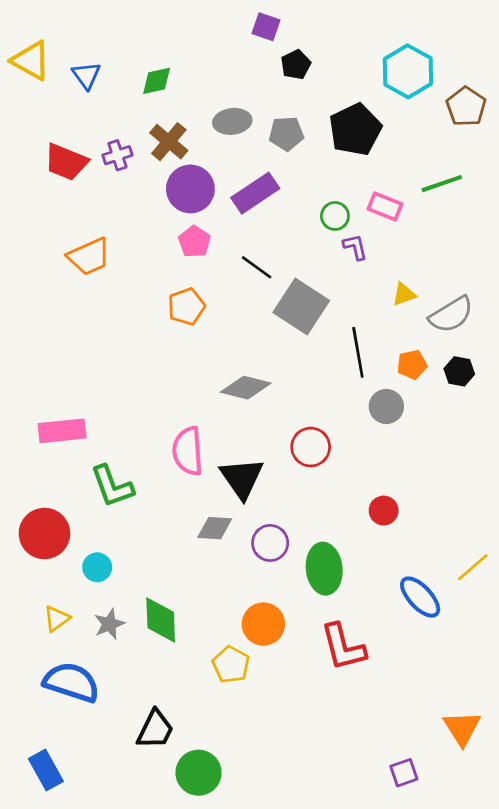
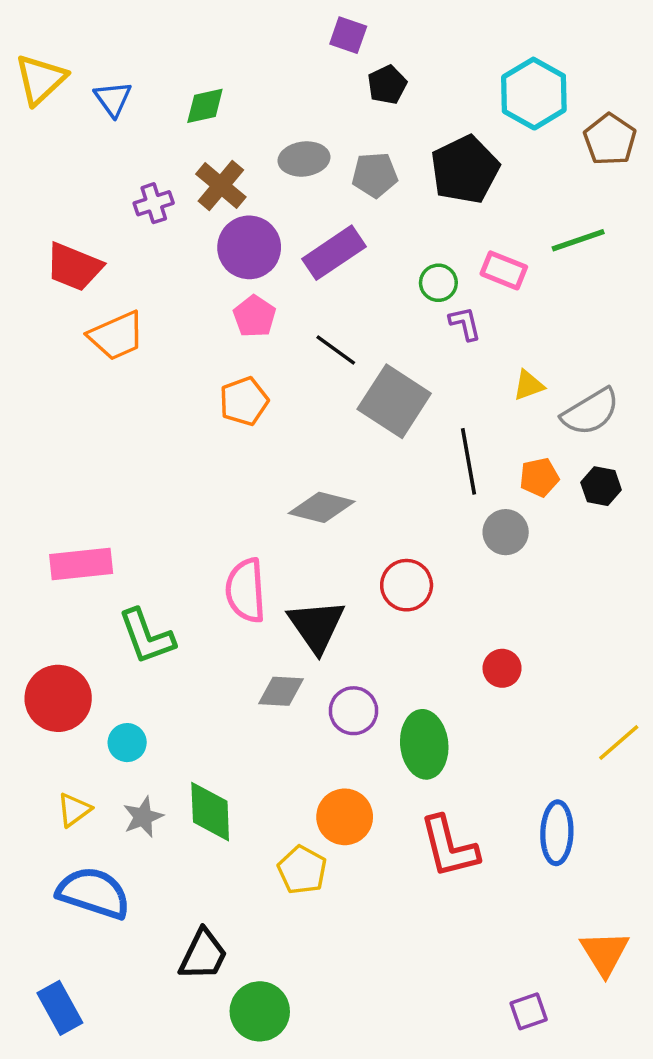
yellow triangle: (31, 61) -> (40, 79), turned 48
red trapezoid: (66, 162) -> (74, 267), moved
blue ellipse: (420, 597) -> (557, 833), moved, turned 45

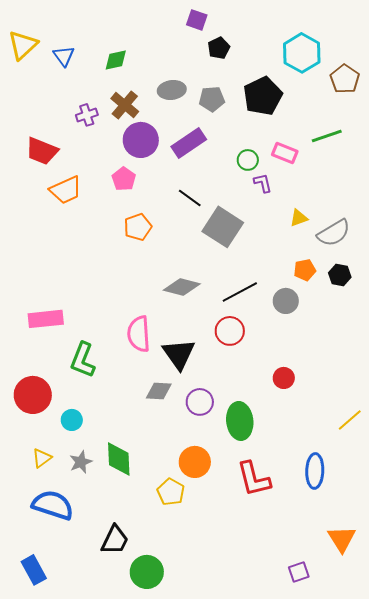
pink pentagon: (254, 316) -> (124, 179), moved
black line: (468, 461) -> (240, 292), moved, turned 72
green L-shape: (147, 636) -> (83, 360), turned 42

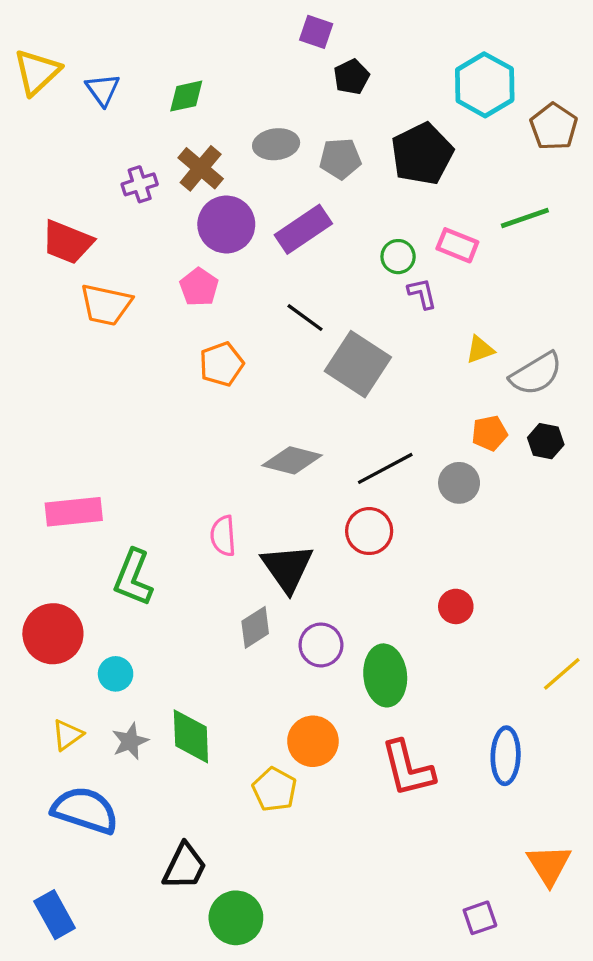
orange trapezoid: (66, 190) -> (106, 305), turned 36
pink semicircle: (139, 334) -> (223, 536), size x0.7
gray diamond: (159, 391) -> (255, 627), turned -36

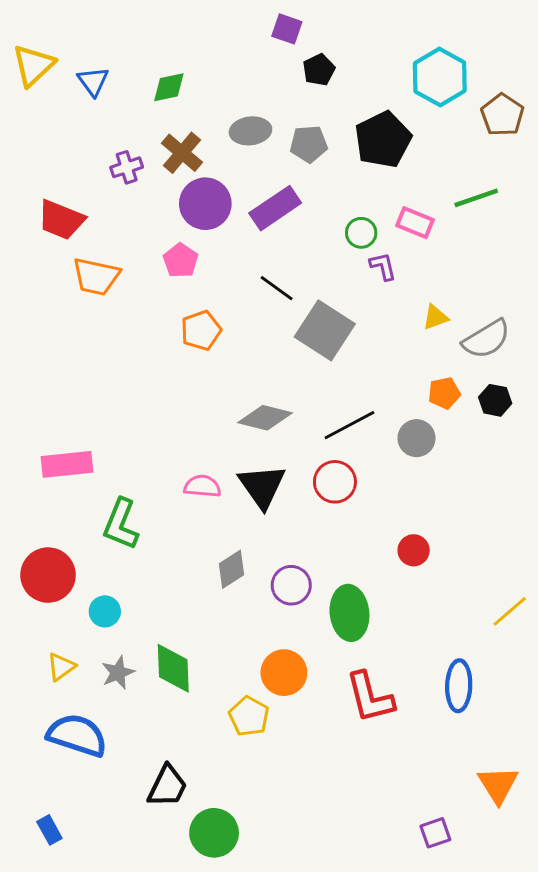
pink semicircle: (223, 536) -> (202, 486), turned 99
black triangle: (287, 568) -> (262, 486), moved
blue rectangle: (55, 915) -> (49, 830), size x0.7

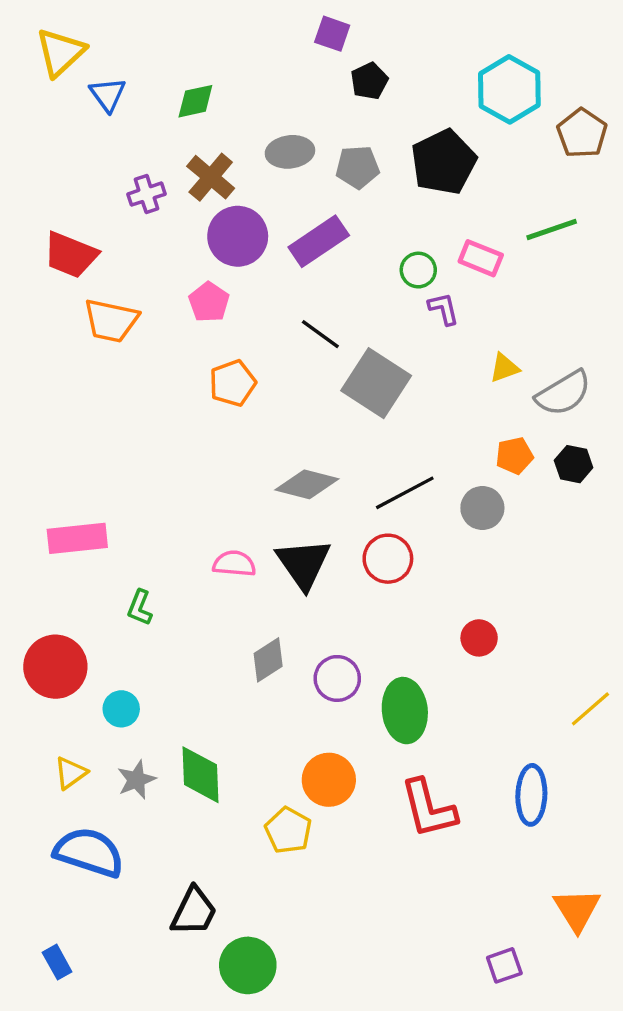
yellow triangle: (33, 65) -> (60, 52), moved
green L-shape: (121, 524) -> (140, 608), size x0.6

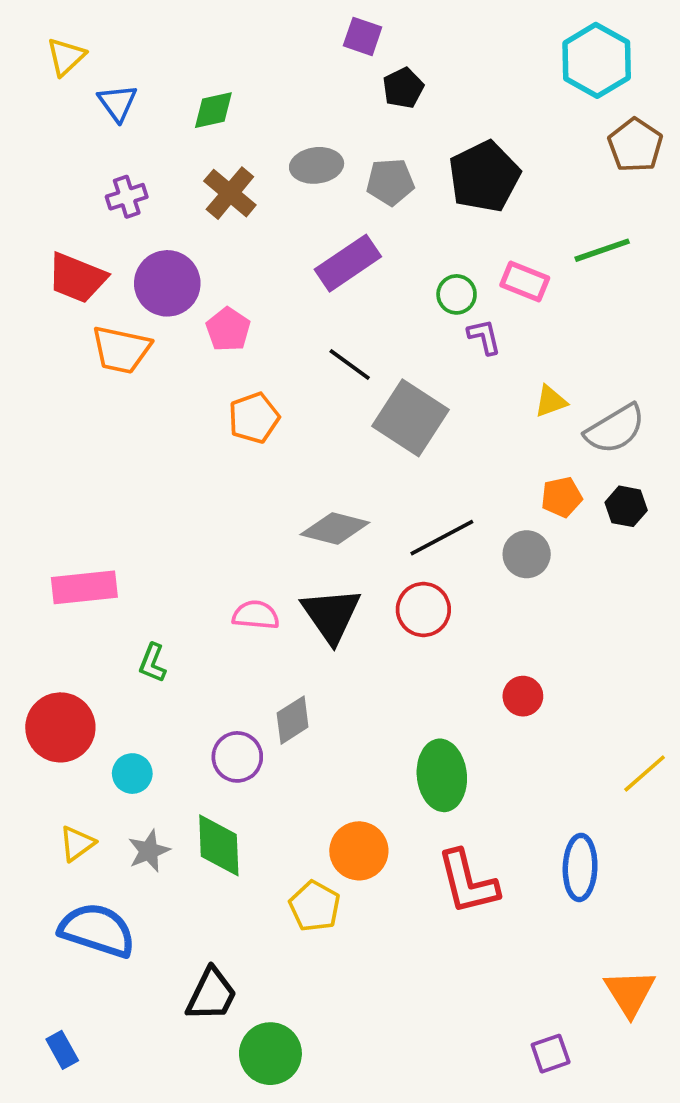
yellow triangle: (60, 52) -> (66, 57), size x0.7
cyan hexagon: (509, 89) -> (597, 60), moved
purple cross: (147, 194) -> (127, 197), moved
purple circle: (238, 236) -> (167, 283), moved
purple circle: (337, 678) -> (237, 757), moved

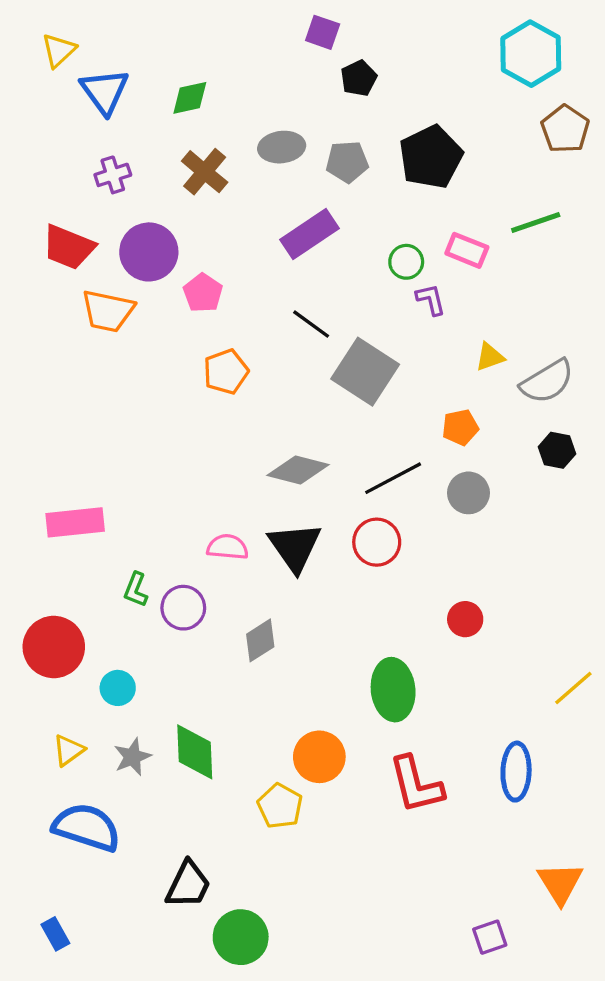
blue triangle: (118, 103) -> (105, 91), size x1.4
orange pentagon: (562, 497) -> (460, 427), moved
purple circle: (237, 757) -> (183, 608), moved

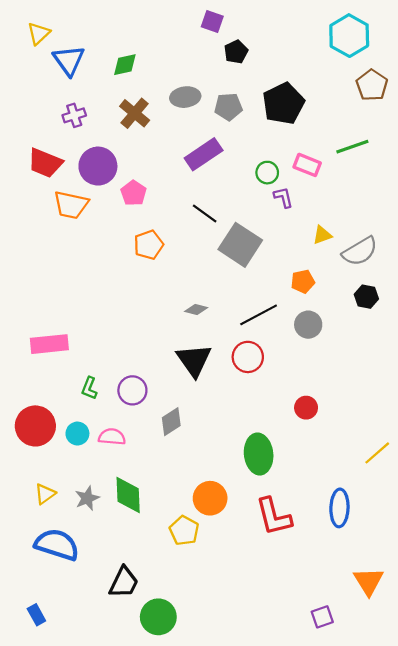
gray diamond: (298, 470) -> (196, 309), size x0.6
pink semicircle: (228, 547) -> (112, 437), moved
purple circle: (183, 608) -> (132, 390), moved
cyan circle: (118, 688) -> (77, 434), moved

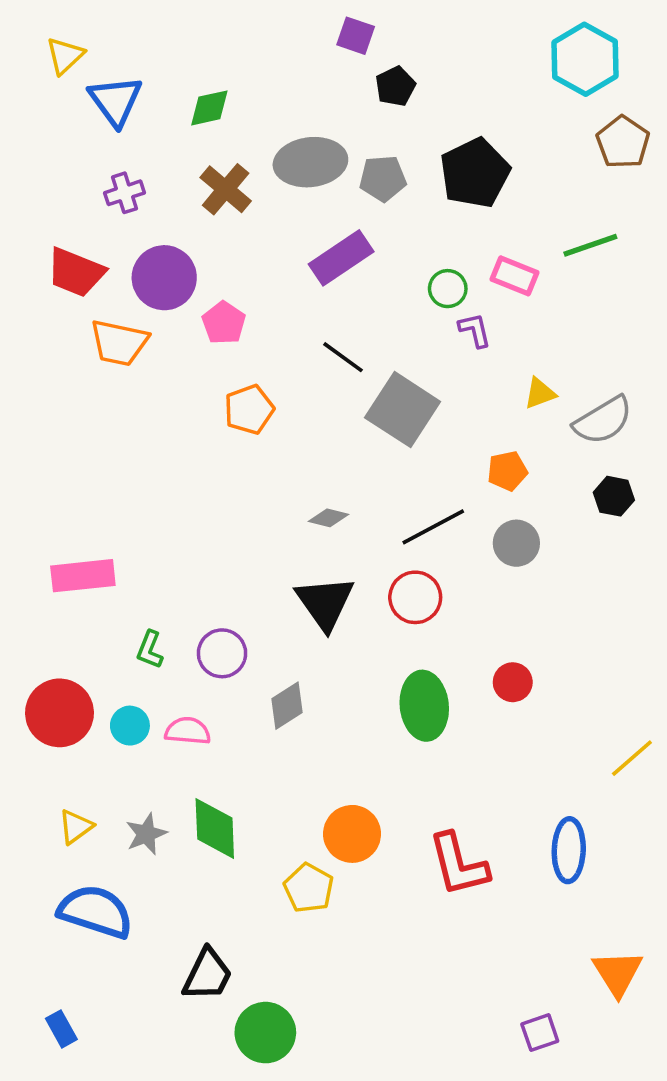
gray ellipse: (185, 97) -> (310, 162), size x1.4
green ellipse: (259, 454) -> (424, 706), moved

